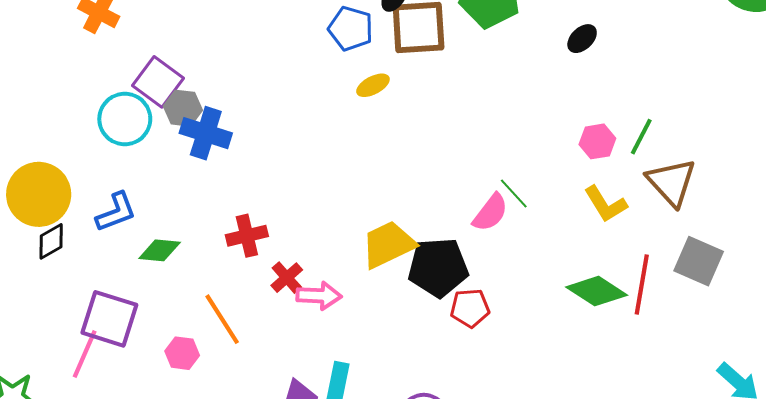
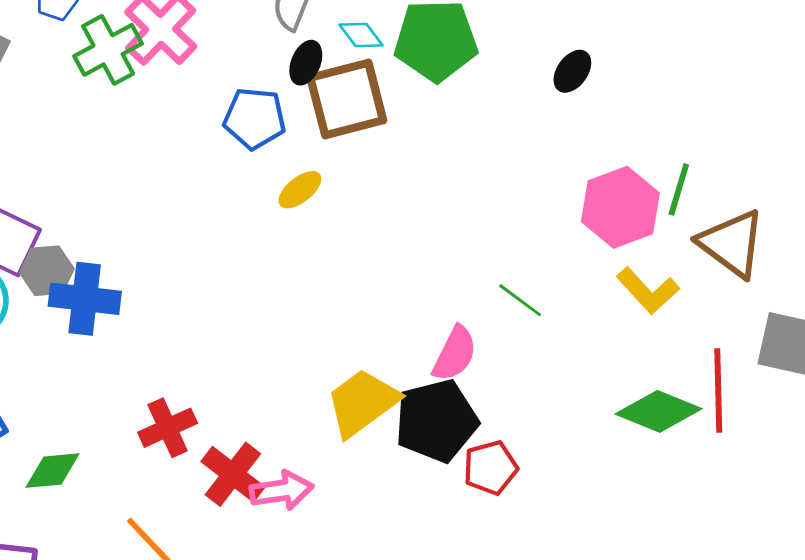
pink hexagon: (597, 141) -> (620, 207), size x1.6
pink semicircle: (490, 213) -> (455, 354), moved
red cross: (287, 278) -> (233, 474), size x1.4

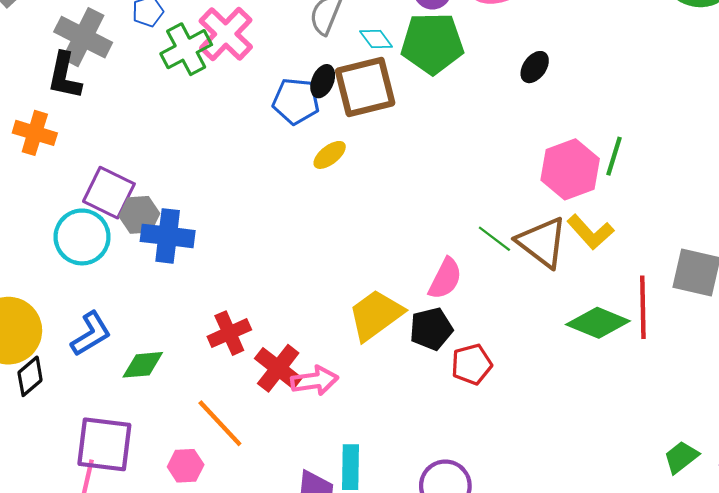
black ellipse: (306, 63) -> (323, 81), moved
brown triangle: (732, 243) -> (542, 242), moved
black pentagon: (436, 421) -> (431, 329), size x0.7

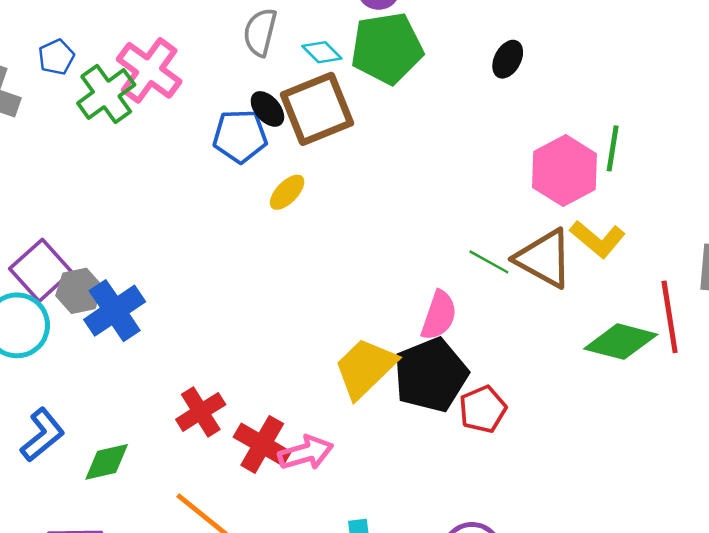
black ellipse: (323, 81) -> (267, 109), turned -56
purple square: (109, 193) -> (41, 270), turned 30
blue cross: (168, 236) -> (115, 311), turned -33
black pentagon: (431, 329) -> (431, 375), size x1.5

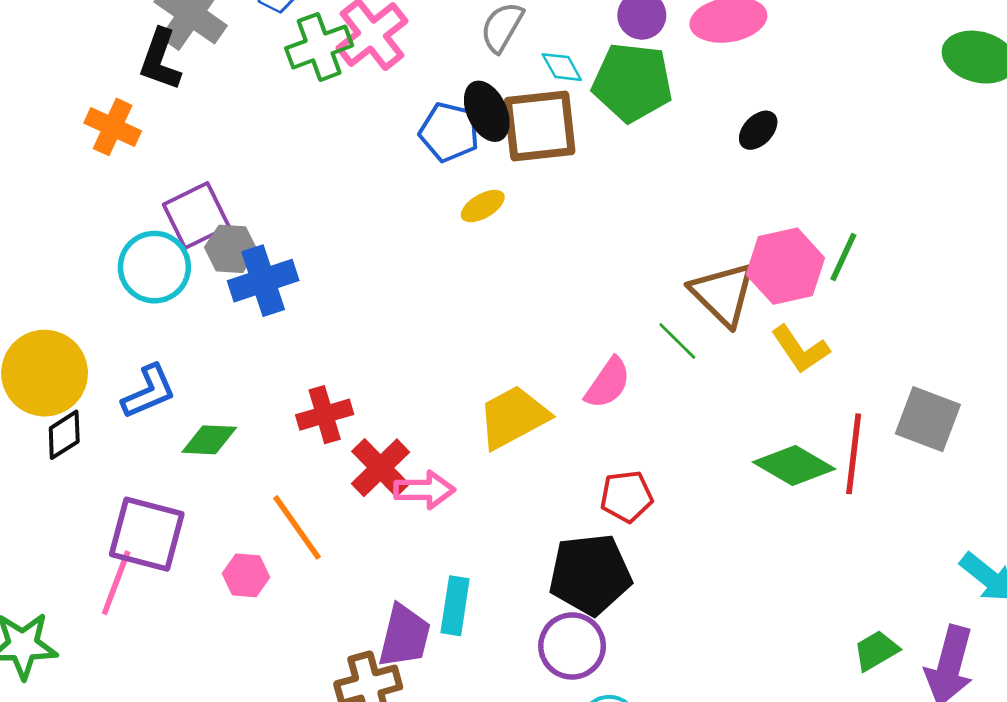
black ellipse: (267, 109) -> (487, 111), size x1.4
brown triangle: (544, 258) -> (723, 294), moved
black pentagon: (431, 375) -> (590, 574), moved

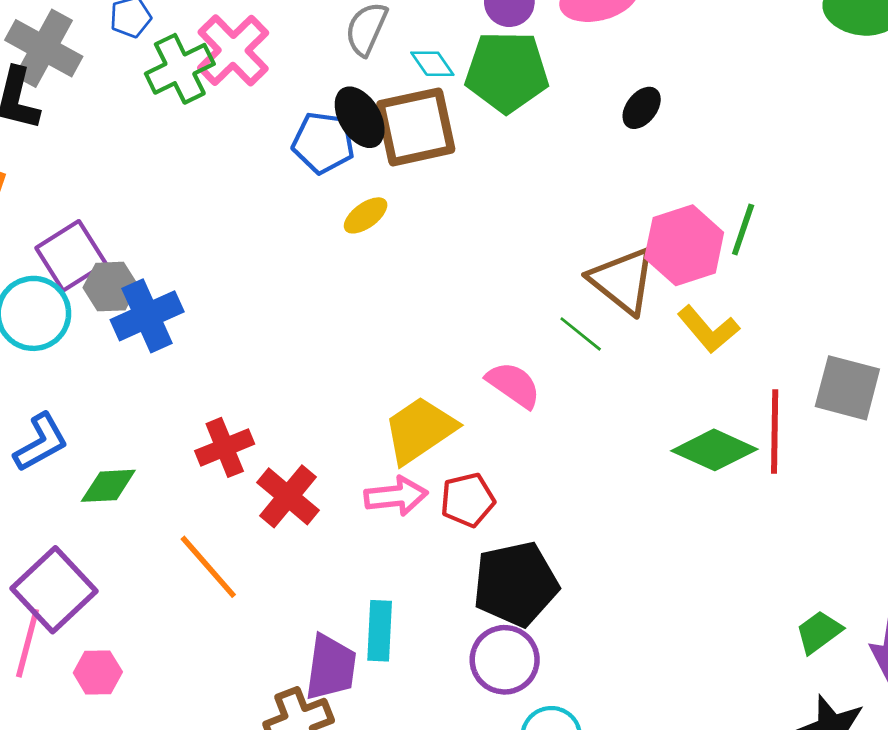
pink semicircle: (608, 383) -> (513, 385), turned -84
pink arrow: (424, 490) -> (396, 496), moved
red pentagon: (626, 496) -> (468, 500), moved
purple square: (147, 534) -> (54, 590), turned 38
pink hexagon: (246, 575) -> (98, 672), moved

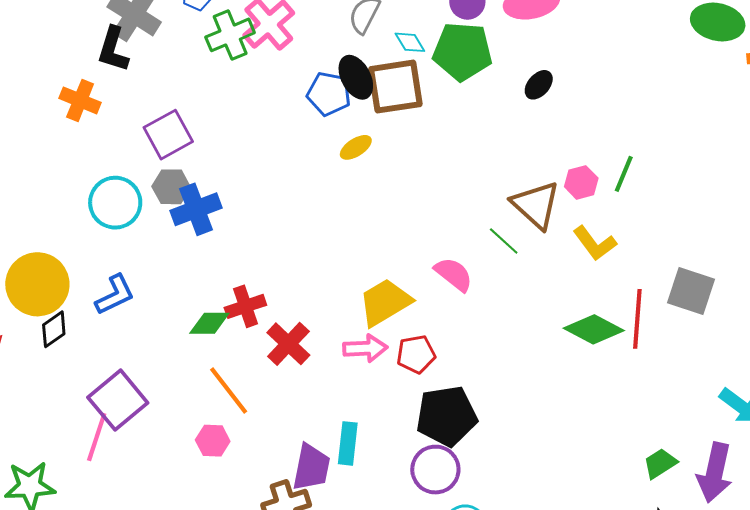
black ellipse: (642, 108) -> (539, 85), moved
pink hexagon: (684, 245) -> (581, 182), size x0.6
purple square: (71, 256) -> (168, 135), moved
green diamond: (108, 486) -> (209, 323), moved
pink hexagon: (98, 672) -> (213, 441), moved

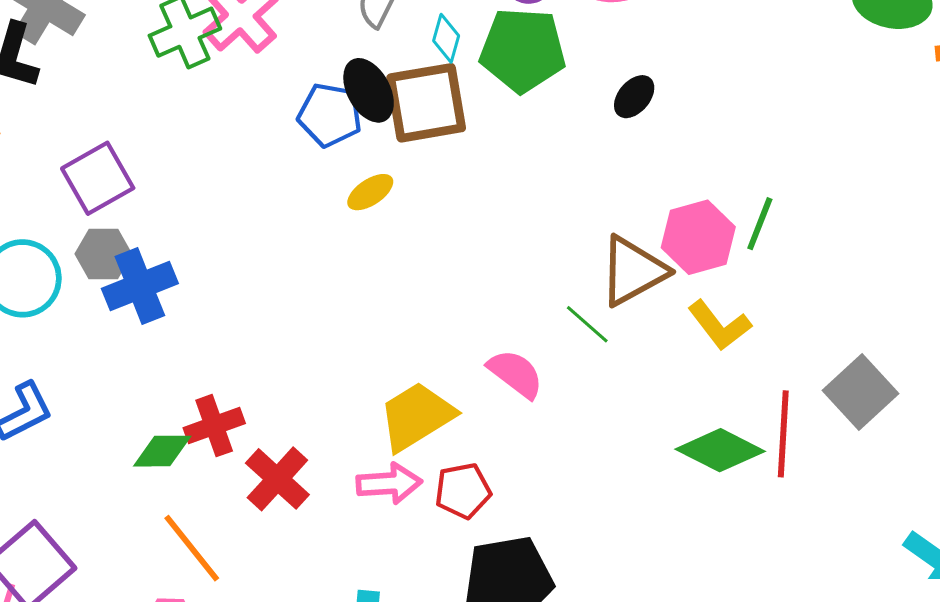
cyan diamond: (410, 42) -> (446, 38), turned 48
pink hexagon: (581, 182) -> (698, 237), size x1.5
brown triangle: (536, 205) -> (633, 271), turned 50
gray square: (691, 291) -> (861, 392), turned 30

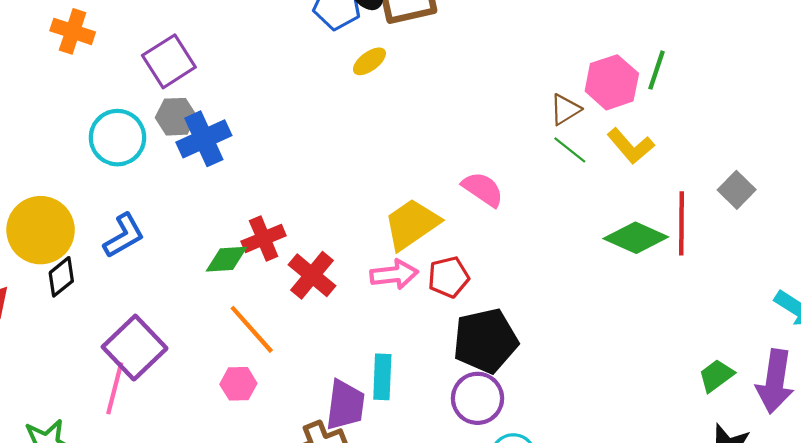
brown triangle: (633, 271) -> (565, 109), size x0.6
green line: (587, 324) -> (570, 150), moved
gray square: (861, 392) -> (737, 190), size x0.7

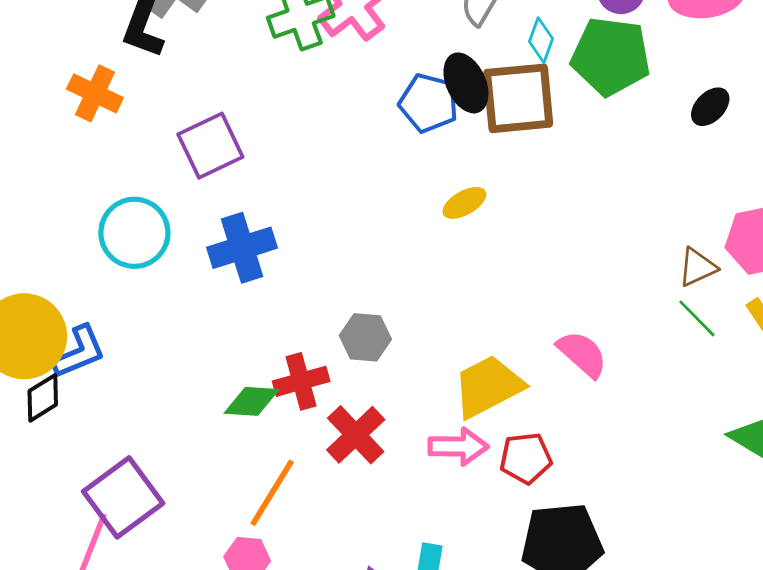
yellow ellipse: (369, 61) -> (464, 203), moved
gray hexagon: (176, 117) -> (365, 337), moved
blue L-shape: (124, 236) -> (79, 352), moved
orange line: (252, 329) -> (272, 493), turned 66

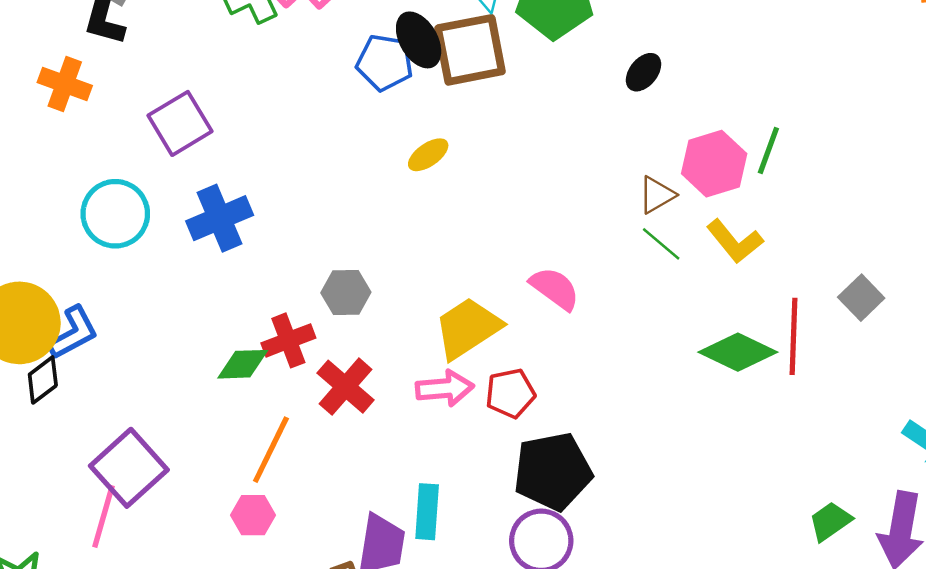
black ellipse: (710, 107) -> (644, 72), moved

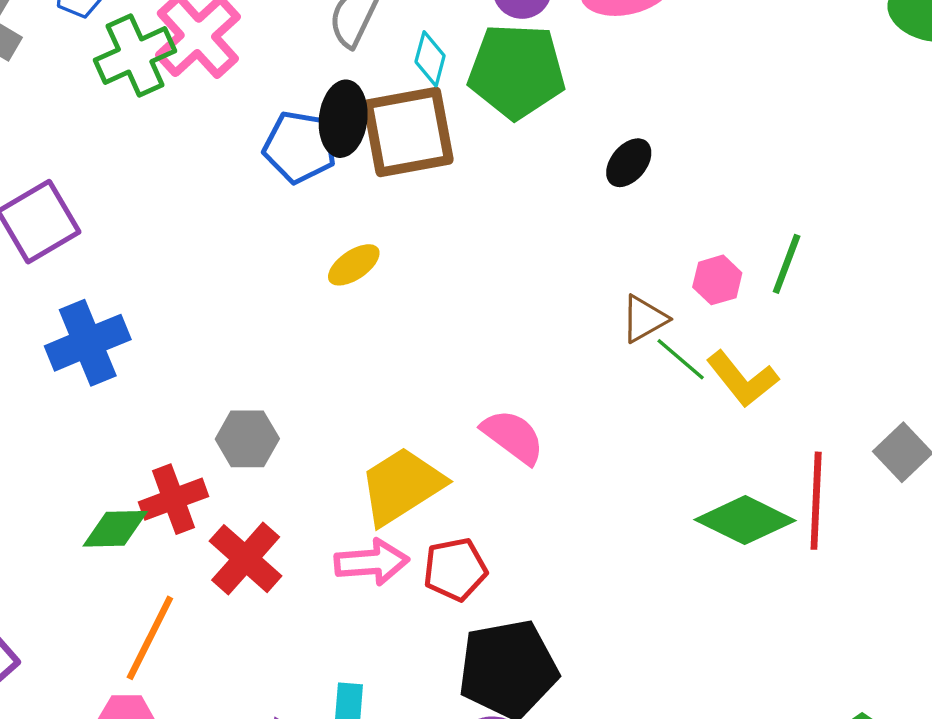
black ellipse: (419, 40) -> (343, 119), turned 36
pink hexagon: (714, 164) -> (717, 280), size x0.6
green line: (661, 244) -> (681, 359), moved

